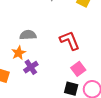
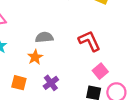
purple cross: (31, 67) -> (51, 83), moved

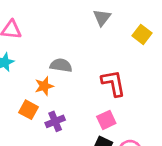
pink square: (100, 71) -> (106, 120), moved
orange square: (19, 83) -> (29, 110), moved

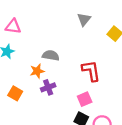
orange square: (29, 110) -> (15, 93), moved
purple cross: (55, 121) -> (48, 87), moved

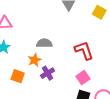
orange square: (15, 93) -> (18, 76), moved

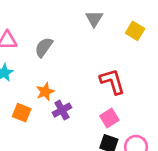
gray semicircle: (44, 43) -> (44, 47), moved, turned -56

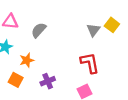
gray triangle: (94, 19) -> (93, 30), moved
orange star: (45, 92) -> (27, 60), moved

